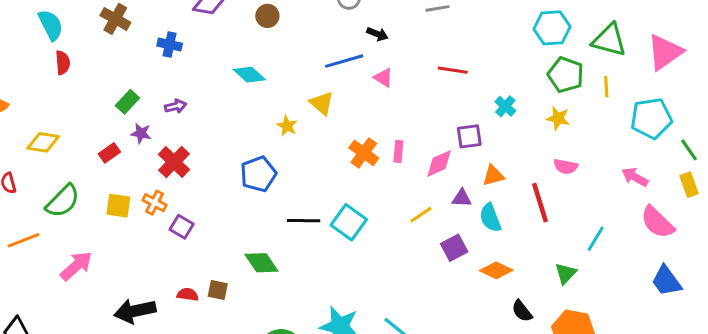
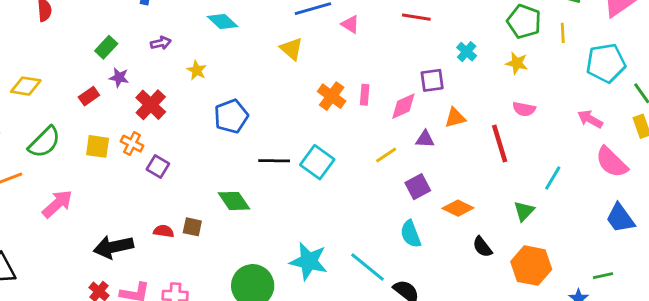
purple arrow: (176, 106) -> (161, 43), moved
yellow star: (287, 126) -> (197, 70), moved
cyan semicircle: (490, 218) -> (411, 234), moved

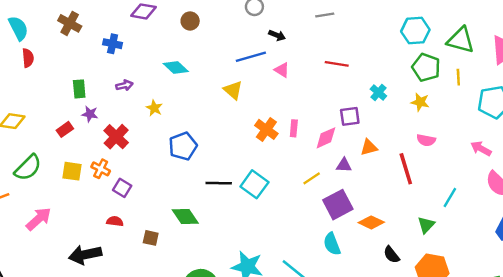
green rectangle: (106, 47) -> (79, 89), turned -48
purple square: (418, 187) -> (338, 205), size x1.4
red semicircle: (164, 231) -> (115, 221), moved

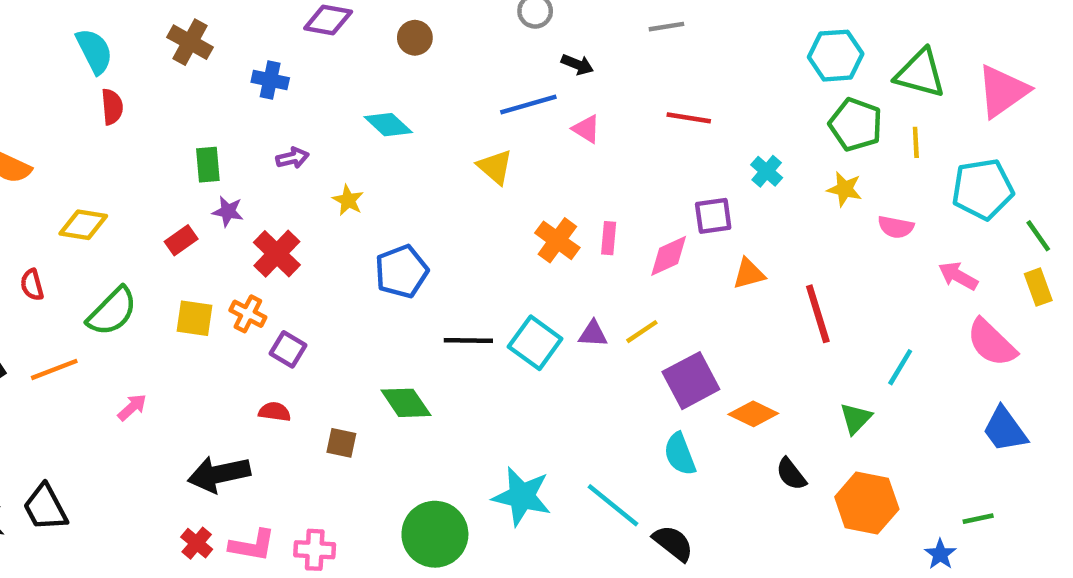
pink semicircle: (426, 140) -> (896, 227), moved
purple triangle: (344, 165) -> (593, 334), moved
pink arrow: (39, 219) -> (132, 407), size x0.6

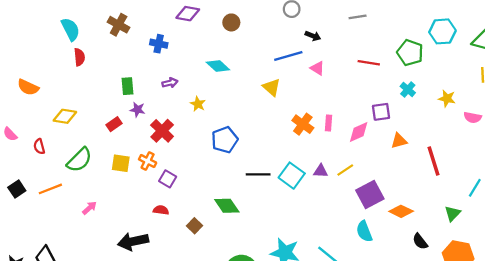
green pentagon: (856, 125) -> (410, 53), moved
brown square: (341, 443) -> (194, 226), turned 32

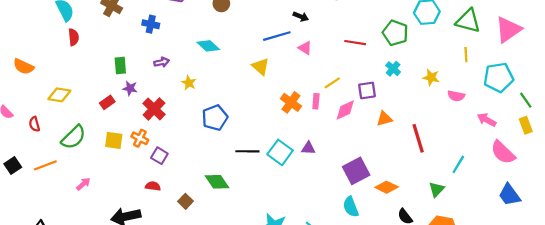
yellow line: (345, 170) -> (332, 83), moved

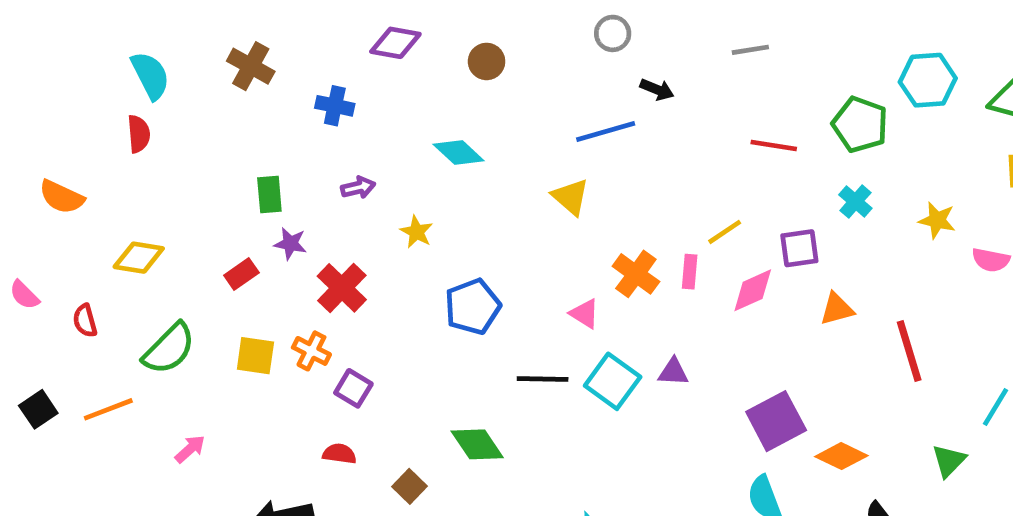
red semicircle: (74, 37) -> (139, 134), moved
pink triangle: (305, 48) -> (585, 314), moved

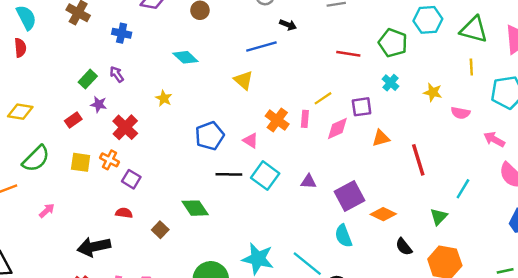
purple arrow: (358, 188) -> (117, 74), moved, turned -112
green rectangle: (269, 195) -> (88, 79), turned 48
blue pentagon: (473, 307) -> (210, 136), moved
purple triangle: (673, 372) -> (308, 182), moved

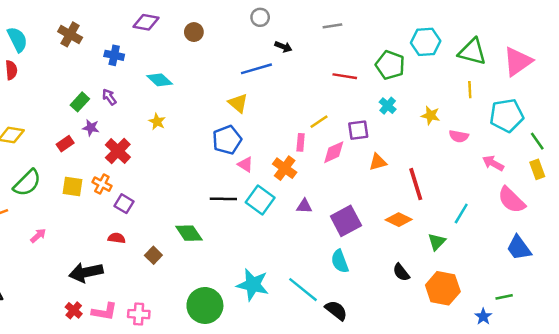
cyan diamond: (185, 57) -> (160, 80), moved
orange cross: (277, 120) -> (285, 168), moved
blue pentagon: (210, 136) -> (227, 140), moved
orange diamond: (383, 214) -> (399, 220), moved

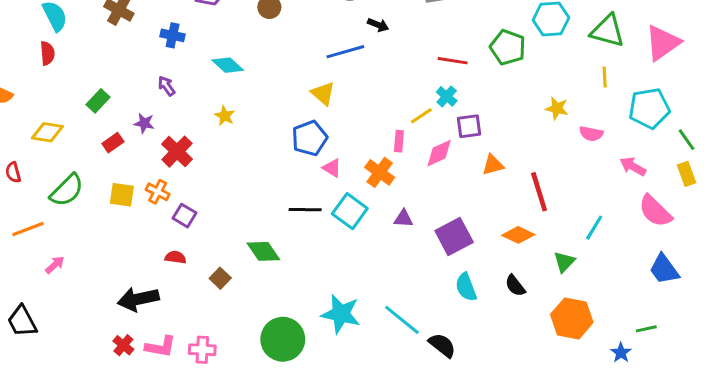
green rectangle: (80, 102) -> (98, 101), moved
cyan cross: (388, 106) -> (447, 96), moved
pink arrow: (38, 236) -> (55, 265), moved
cyan semicircle: (340, 261) -> (466, 287), moved
black semicircle: (401, 272) -> (515, 286), moved

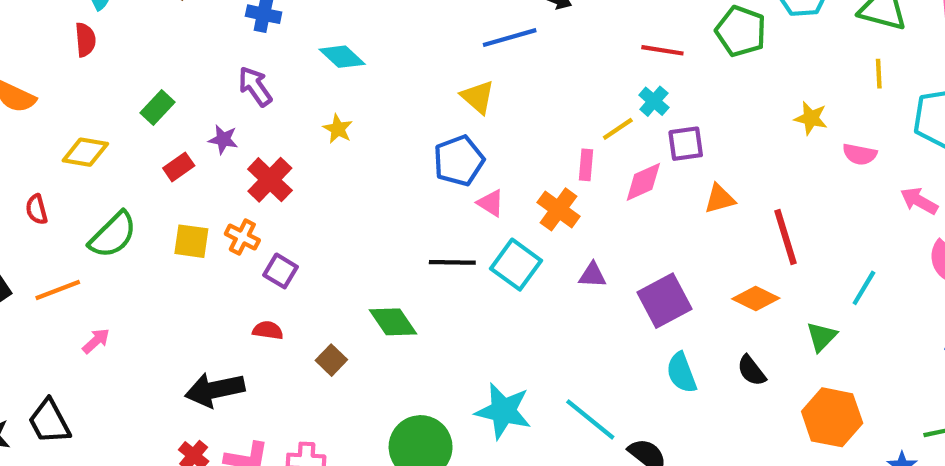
purple arrow: (167, 86) -> (255, 86), size x1.4

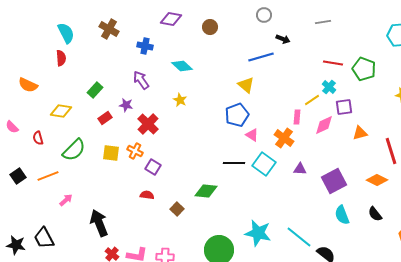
green pentagon: (741, 31) -> (364, 69), moved
green diamond: (393, 322) -> (206, 191), turned -50
black arrow: (215, 390) -> (99, 223), moved, turned 80

